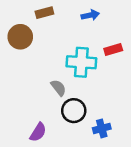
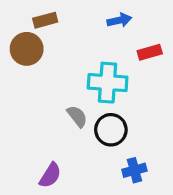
brown rectangle: (44, 13) -> (45, 20), moved
red rectangle: (113, 50) -> (150, 52), moved
black circle: (74, 111) -> (111, 130), moved

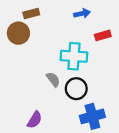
blue cross: (134, 170) -> (92, 116), size x1.5

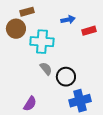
blue arrow: (82, 13) -> (68, 20), moved
cyan cross: (74, 56) -> (42, 42), moved

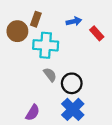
brown rectangle: (27, 12) -> (36, 19), moved, turned -56
red rectangle: (89, 31) -> (97, 33), turned 64
blue cross: (80, 101) -> (73, 109), moved, turned -30

